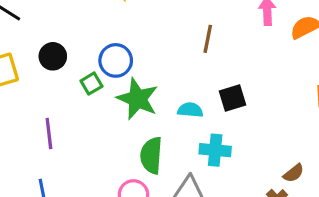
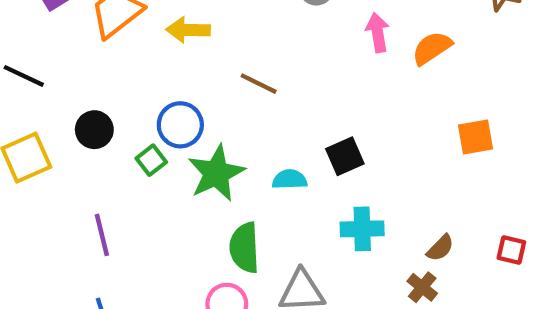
brown line: (208, 39) -> (259, 84), moved, turned -68
green star: (137, 99) -> (216, 173), turned 30
cyan cross: (215, 150) -> (362, 229), moved

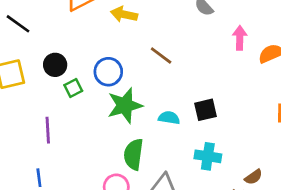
green square: (151, 160) -> (73, 88), moved

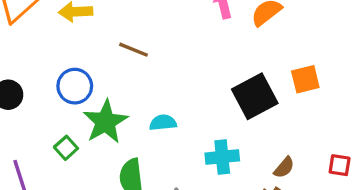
green square: (73, 88) -> (66, 148), moved
black square: (206, 110) -> (255, 96), moved, size x1.5

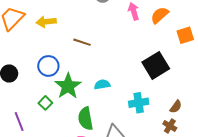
orange square: (305, 79) -> (185, 35), moved

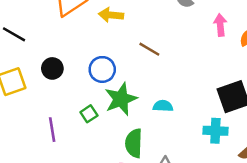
cyan cross: (139, 103) -> (215, 131), moved

